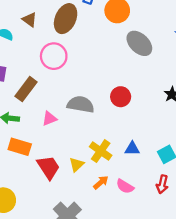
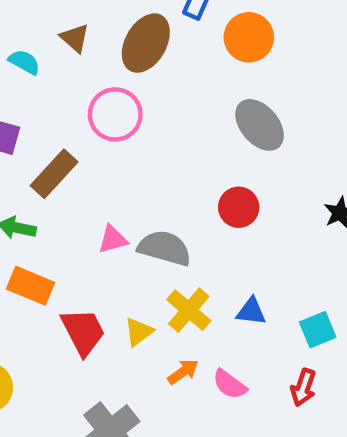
gray ellipse: (139, 43) -> (260, 125), moved
gray semicircle: (81, 104) -> (164, 248), moved
pink triangle: (49, 119) -> (113, 239), moved

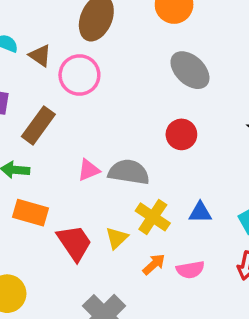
brown triangle: (75, 38) -> (40, 56), moved
pink semicircle: (230, 384) -> (190, 270), turned -40

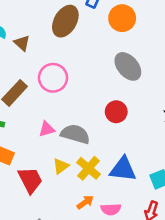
pink circle: (79, 75) -> (53, 78), moved
blue triangle: (200, 212) -> (123, 169), size x1.6
yellow triangle: (117, 238) -> (61, 166), moved

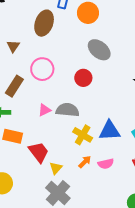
brown triangle: (22, 43) -> (13, 46), turned 32
red circle: (116, 112) -> (83, 78), moved
yellow triangle: (61, 166) -> (56, 168), moved

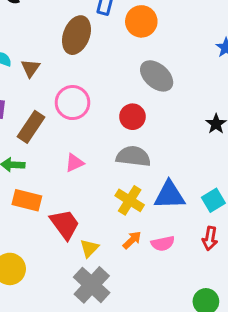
gray semicircle: (68, 110) -> (133, 156), moved

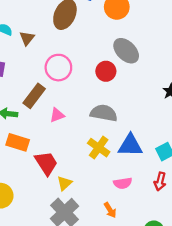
red circle: (132, 117) -> (106, 71), moved
brown rectangle: (31, 127) -> (34, 96), moved
orange arrow: (132, 240) -> (110, 210), moved, turned 98

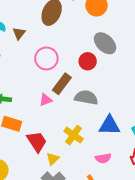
brown rectangle: (34, 96) -> (62, 84), moved
yellow cross: (99, 148) -> (74, 135), moved

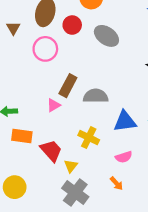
brown triangle: (19, 33) -> (13, 28), moved
pink circle: (46, 58) -> (45, 49), moved
red circle: (88, 61) -> (72, 25), moved

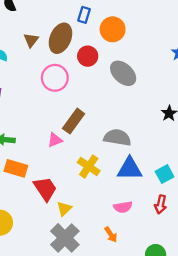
brown triangle: (13, 28) -> (31, 40), moved
gray semicircle: (96, 96) -> (117, 138), moved
yellow cross: (89, 138) -> (89, 166), moved

